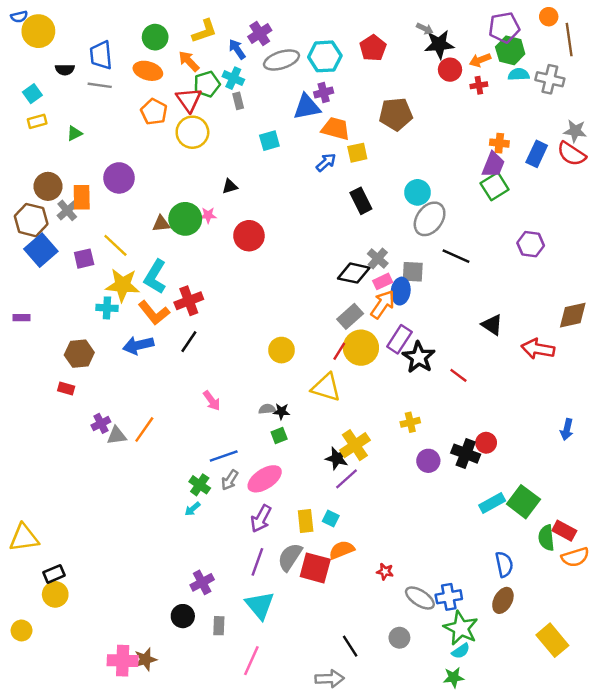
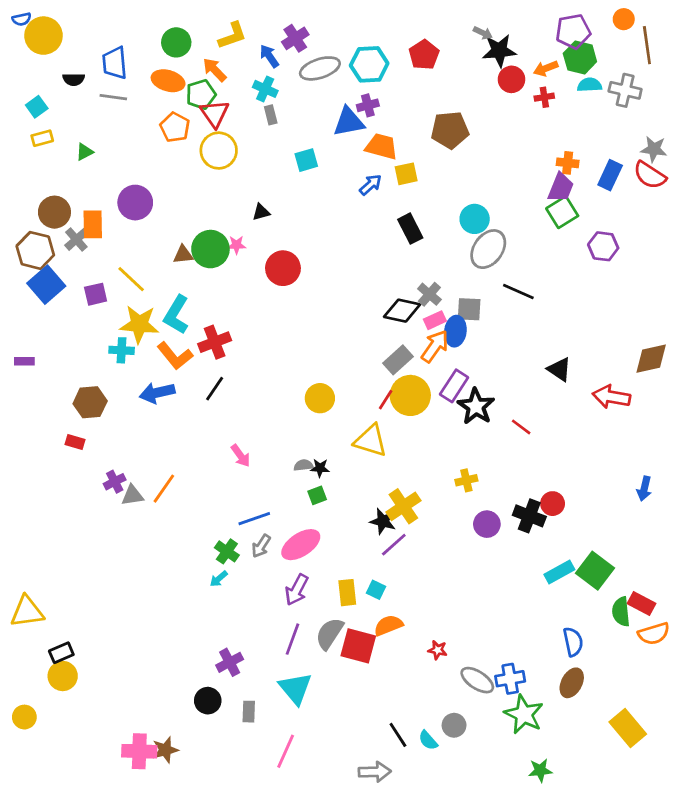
green pentagon: (207, 84) -> (201, 94), moved
purple hexagon: (531, 244) -> (603, 246), moved
cyan semicircle: (461, 651) -> (428, 740), moved, turned 84
green star: (454, 677) -> (540, 770), moved

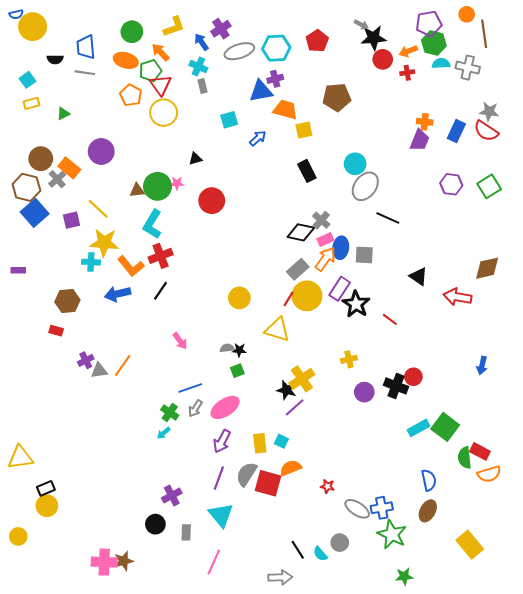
blue arrow: (371, 185) -> (258, 138), moved
green square: (562, 212) -> (489, 186), moved
orange rectangle: (93, 224) -> (69, 168), turned -50
gray square: (469, 309) -> (364, 255), moved
cyan L-shape: (176, 315) -> (152, 224), moved

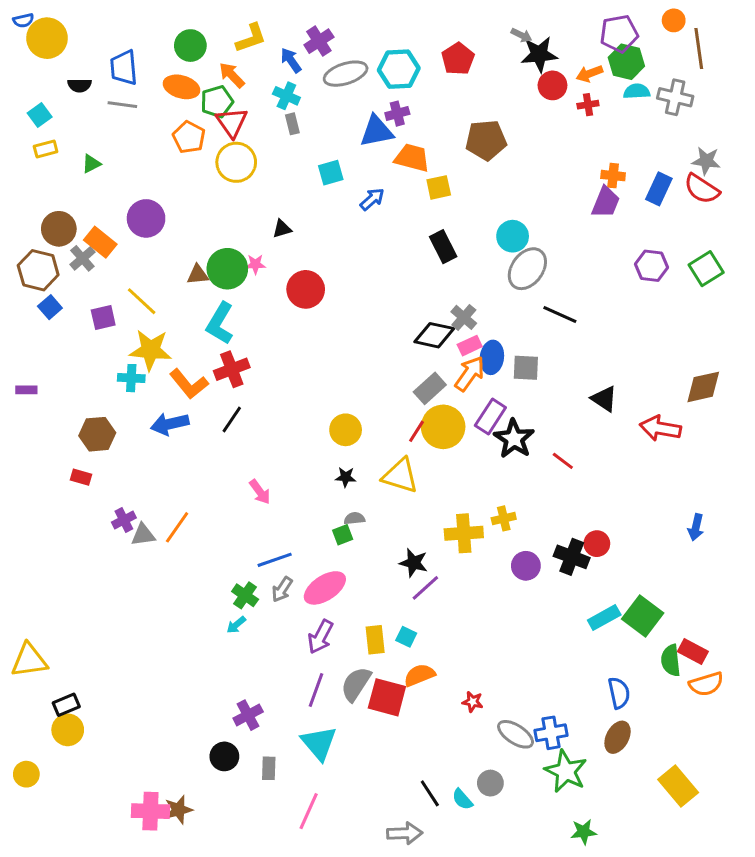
blue square: (35, 213) -> (50, 307), size x0.6
gray semicircle: (227, 348) -> (354, 518), moved
black star: (239, 350) -> (346, 477), moved
yellow cross: (302, 379) -> (464, 533), moved, turned 30

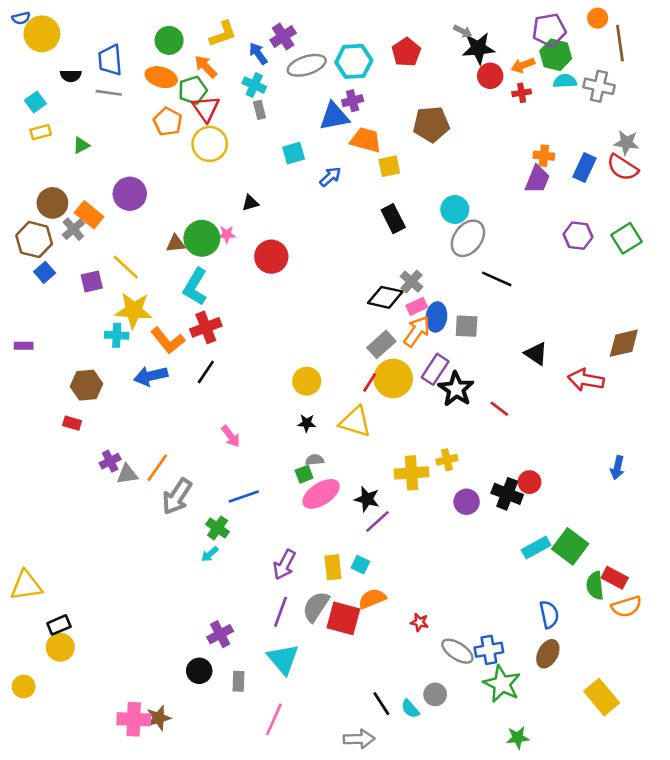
pink ellipse: (325, 588) -> (321, 494), moved
gray arrow: (282, 589) -> (177, 496), moved, size x1.6

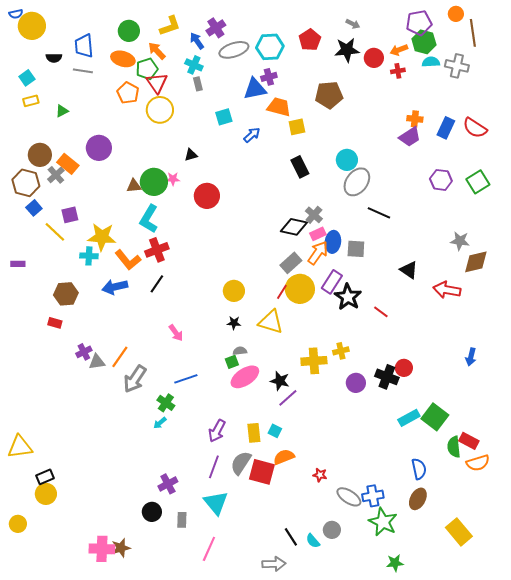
black star: (478, 48) -> (347, 50), moved
gray star: (626, 143) -> (460, 241), moved
purple trapezoid: (537, 179) -> (410, 137), turned 35
yellow line: (126, 267) -> (55, 232), moved

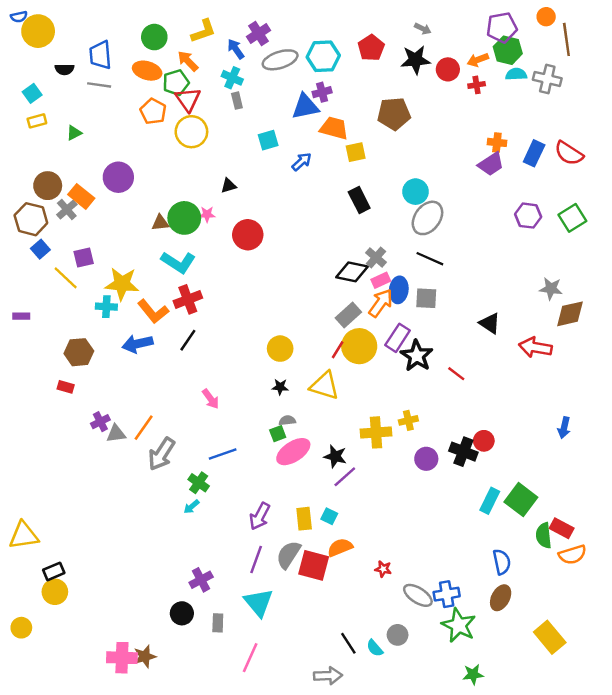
black line: (379, 213) -> (430, 259), moved
cyan L-shape: (149, 219) -> (178, 262), turned -88
cyan rectangle: (409, 418) -> (490, 501), turned -35

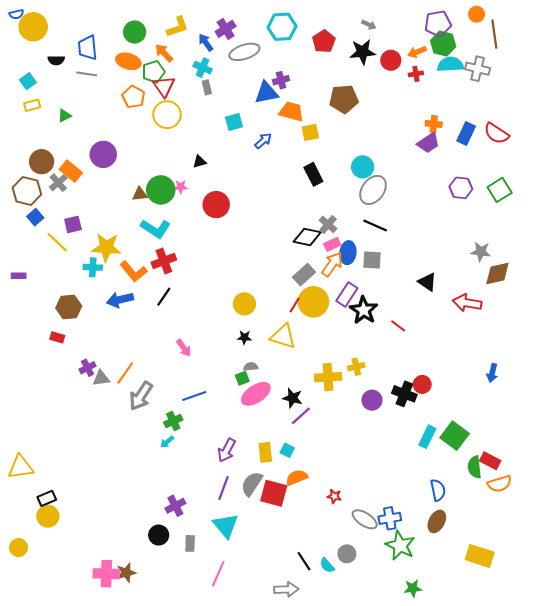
cyan hexagon: (323, 56) -> (282, 27), moved
cyan semicircle: (516, 74) -> (450, 64), size x1.4
green cross: (199, 483) -> (173, 421), turned 30
yellow rectangle: (550, 637) -> (480, 556), turned -32

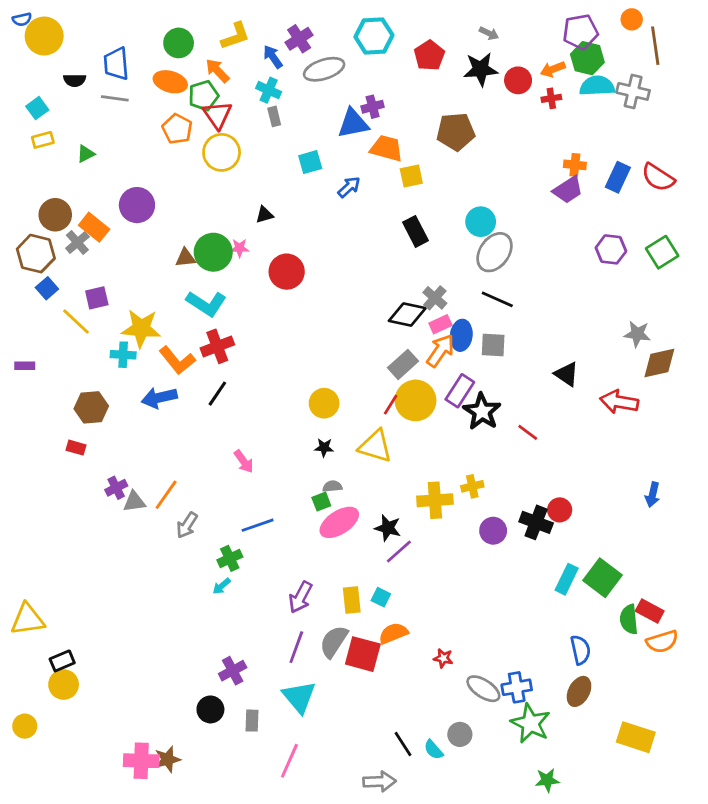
gray arrow: (141, 396) -> (187, 525), size x0.7

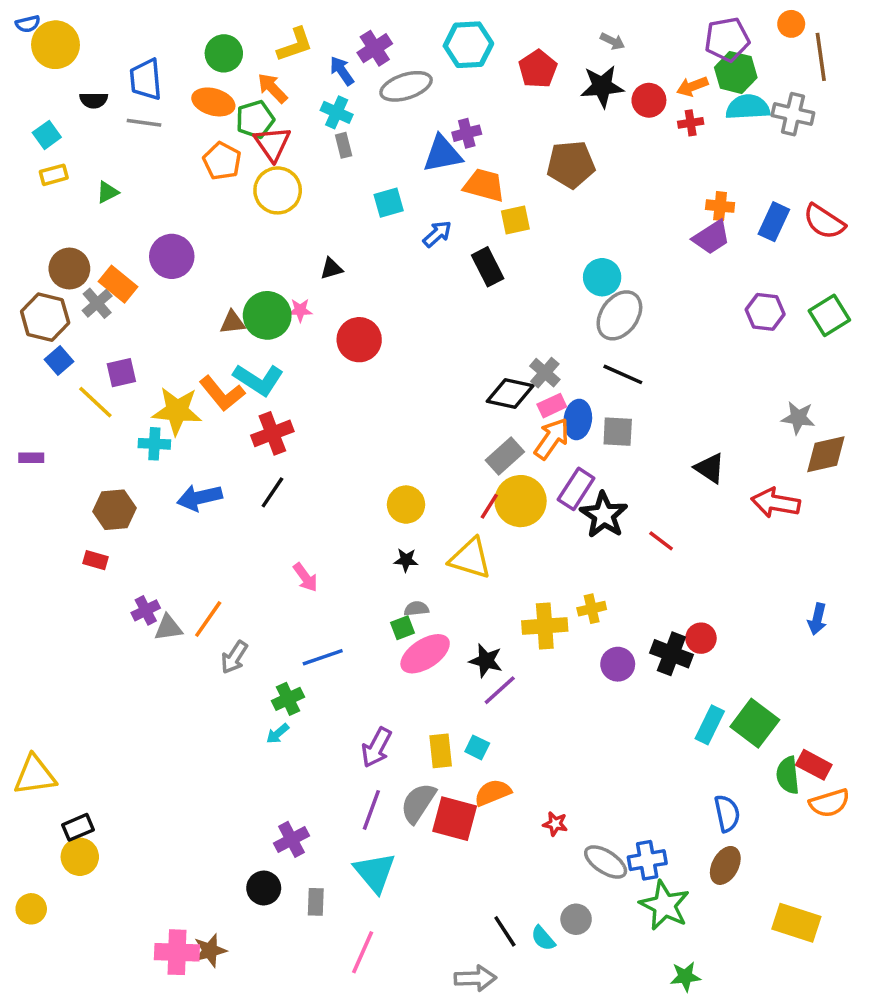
black rectangle: (416, 231) -> (488, 267), moved
orange L-shape: (177, 360) -> (222, 393), moved

